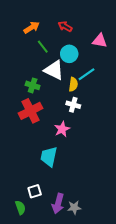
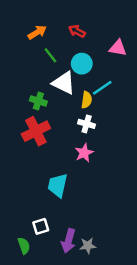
pink star: (62, 129) -> (84, 153), moved

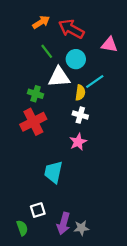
red arrow: (77, 31) -> (71, 29), size x1.6
orange arrow: (37, 32) -> (41, 22), moved
white triangle: (64, 83) -> (59, 77), turned -30

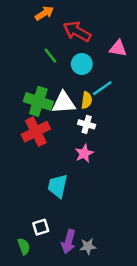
orange arrow: (41, 22) -> (44, 13), moved
white triangle: (59, 77) -> (64, 103), moved
green cross: (36, 94) -> (38, 101), size x1.6

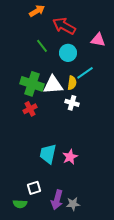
red cross: (36, 132) -> (30, 109), size x0.6
pink star: (84, 153) -> (70, 157), moved
green semicircle: (24, 246) -> (20, 204), turned 112

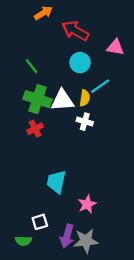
green line: (42, 46) -> (32, 66), moved
pink star: (70, 157) -> (87, 204), moved
gray star: (73, 204) -> (86, 241), size x1.5

